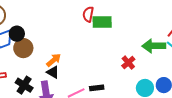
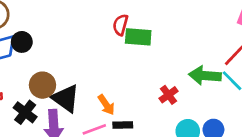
brown circle: (23, 48) -> (42, 85), moved
orange arrow: (54, 60) -> (106, 105), moved, turned 91
black triangle: (53, 72) -> (66, 98), size x1.6

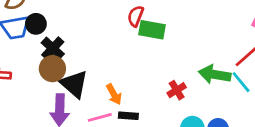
black cross: (25, 112) -> (53, 48), moved

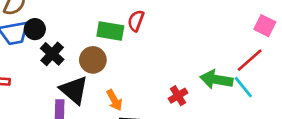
green rectangle: (152, 30) -> (110, 31), moved
brown circle: (52, 69) -> (93, 60), moved

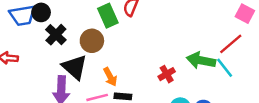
green rectangle: (110, 31) -> (108, 16), turned 55

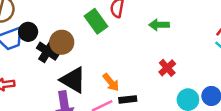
brown circle: (92, 41) -> (62, 42), moved
green arrow: (201, 60) -> (159, 25), moved, size x0.7

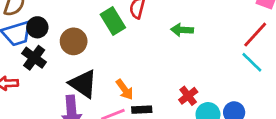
black cross: (48, 51) -> (34, 58), moved
red cross: (167, 68) -> (188, 96), moved

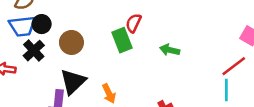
green rectangle: (113, 21) -> (122, 40), moved
cyan line: (252, 62) -> (226, 90), turned 35
black triangle: (83, 84) -> (73, 82), turned 32

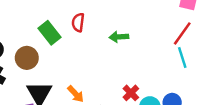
green rectangle: (122, 40) -> (50, 33), moved

